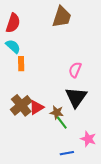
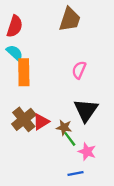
orange rectangle: (21, 64) -> (24, 72), size x1.6
pink semicircle: (75, 70) -> (79, 70), moved
pink star: (88, 139) -> (87, 152), moved

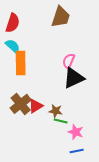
black triangle: (86, 110) -> (74, 78), moved, turned 30
green line: (70, 139) -> (61, 121), turned -40
blue line: (76, 173) -> (77, 151), moved

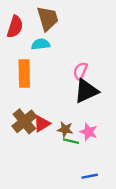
brown trapezoid: (61, 17) -> (48, 19), moved, turned -35
cyan semicircle: (13, 46) -> (41, 44), moved, turned -49
pink star: (76, 132) -> (89, 132), moved

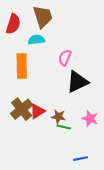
pink semicircle: (80, 71) -> (65, 58), moved
pink star: (89, 132) -> (90, 119), moved

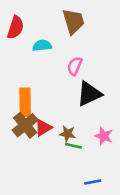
brown trapezoid: (43, 17) -> (73, 21), moved
orange rectangle: (22, 66) -> (25, 102), moved

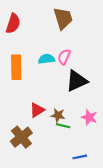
cyan semicircle: (42, 46) -> (46, 59), moved
orange rectangle: (25, 102) -> (16, 67), moved
brown cross: (25, 125) -> (21, 137), moved

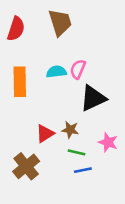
brown trapezoid: (63, 18) -> (60, 22), moved
brown star: (58, 115) -> (70, 130), moved
blue line: (80, 157) -> (83, 170), moved

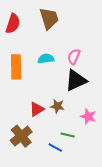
pink semicircle: (78, 69) -> (74, 57), moved
green line: (77, 152) -> (68, 135), moved
blue line: (83, 170) -> (55, 147), moved, turned 40

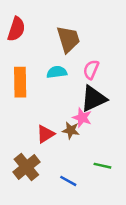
brown trapezoid: (49, 18) -> (68, 39), moved
pink star: (88, 116) -> (82, 118), moved
green line: (68, 135) -> (102, 166), moved

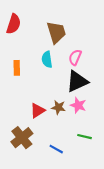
cyan semicircle: (57, 72) -> (47, 59), turned -91
orange rectangle: (20, 82) -> (17, 68), size x0.6
pink star: (82, 118) -> (78, 105), moved

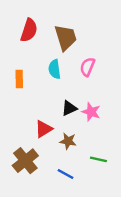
red semicircle: (14, 24) -> (29, 30), moved
black triangle: (77, 81) -> (69, 108), moved, size x0.6
pink star: (78, 105) -> (91, 112), moved
brown star: (58, 107) -> (68, 141), moved

